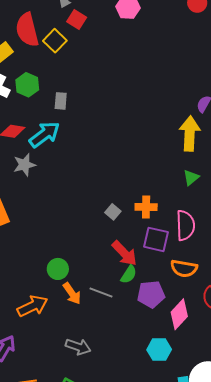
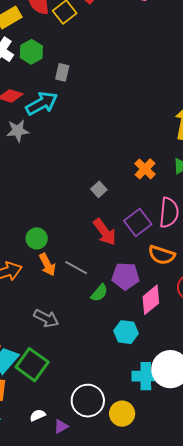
orange cross: (146, 207) -> (145, 169), moved, turned 35
purple square: (156, 239) -> (138, 222), turned 32
green semicircle: (129, 274) -> (99, 293), moved

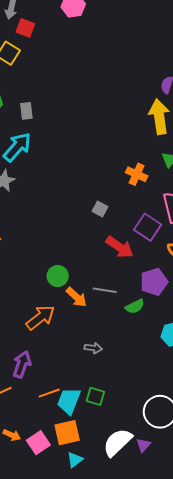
green semicircle: (99, 293) -> (135, 306), turned 42
gray arrow: (46, 318) -> (93, 348), size x0.7
green square: (32, 365) -> (95, 396), size x0.6
white semicircle: (38, 415) -> (117, 442), size x2.0

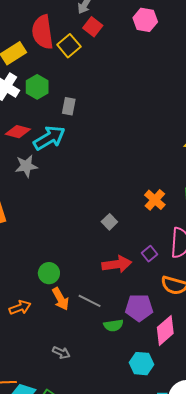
purple square: (148, 227) -> (150, 254), size x0.6
red arrow: (120, 247) -> (117, 264), turned -60
orange arrow: (40, 318) -> (20, 308), size x0.7

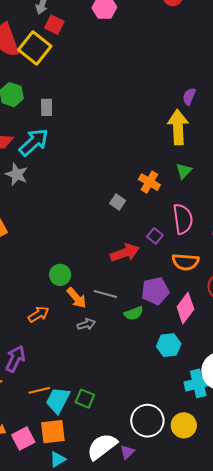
yellow square: (69, 46) -> (35, 48), size x1.4
gray star: (26, 166) -> (17, 174), turned -30
gray square: (109, 222) -> (118, 202), moved
gray arrow: (61, 353) -> (86, 324), moved, turned -30

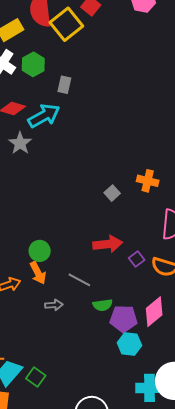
orange cross: (149, 182) -> (148, 181), turned -30
purple square: (155, 236) -> (137, 259), moved
purple pentagon: (155, 291) -> (124, 319), moved
orange arrow: (77, 298) -> (38, 273), moved

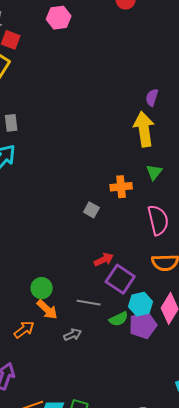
red arrow: (108, 244) -> (104, 260), size x0.7
purple square: (137, 259) -> (120, 279), moved, size x1.8
cyan hexagon: (129, 344) -> (141, 304), moved

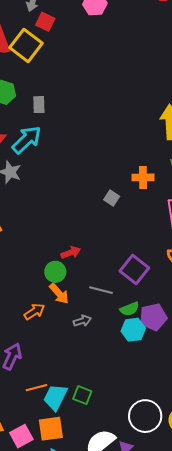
red arrow: (104, 260) -> (71, 252), moved
cyan hexagon: (141, 304) -> (133, 330), moved

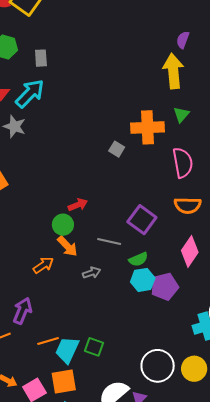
orange cross: (143, 177) -> (147, 127), size x1.5
purple pentagon: (153, 317) -> (165, 287), moved

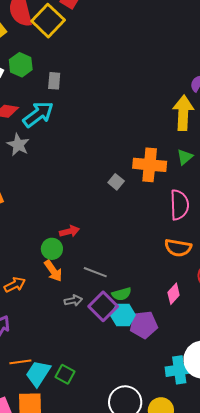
purple square: (142, 220) -> (103, 306), moved
pink diamond: (190, 251) -> (174, 294), size x0.7
orange arrow: (43, 265) -> (15, 285), moved

